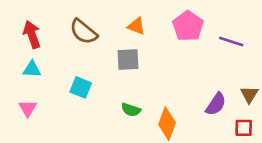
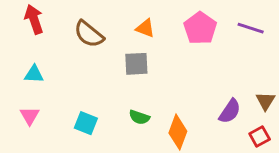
red arrow: (32, 34) -> (34, 19), moved
purple line: (231, 41) -> (251, 28), moved
cyan square: (81, 87) -> (86, 123), moved
red square: (244, 128) -> (260, 137), turned -30

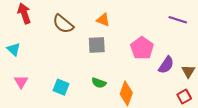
pink pentagon: (200, 28) -> (142, 48), moved
cyan triangle: (34, 74) -> (14, 49), moved, turned 40
purple semicircle: (230, 111) -> (166, 65), moved

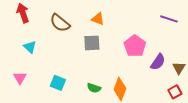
cyan triangle: (14, 49) -> (30, 47), moved
green semicircle: (99, 83) -> (94, 88), moved

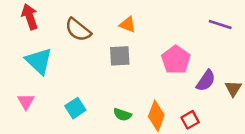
cyan triangle: (30, 47) -> (39, 61), size x1.6
cyan square: (58, 83) -> (75, 108), turned 35
red square: (175, 92) -> (190, 120), moved

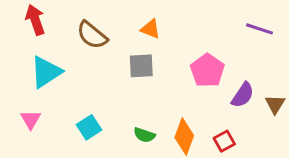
cyan triangle: (39, 61) -> (46, 72), turned 44

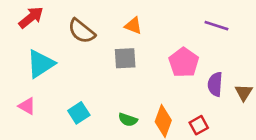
red arrow: (35, 20) -> (31, 17), turned 70
purple line: (260, 29) -> (216, 26), moved
purple semicircle: (243, 95) -> (215, 84), turned 150
pink triangle: (31, 120) -> (27, 106), turned -30

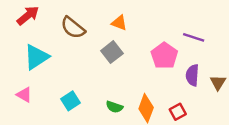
purple line: (216, 26) -> (194, 37), moved
gray square: (125, 58) -> (112, 52), turned -35

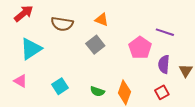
brown semicircle: (73, 28) -> (62, 24), turned -30
red square: (178, 112) -> (162, 92), moved

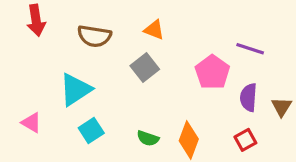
red arrow: (24, 13) -> (36, 20), turned 120
cyan triangle: (31, 49) -> (75, 90), moved

